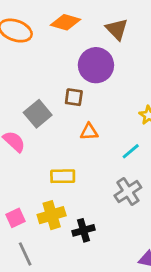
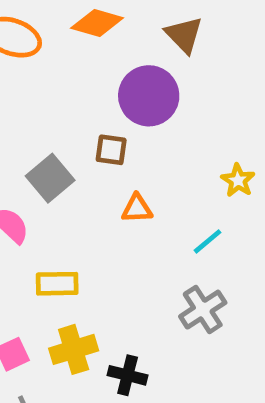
yellow rectangle: (63, 176) -> (57, 284), moved
black cross: (83, 230) -> (128, 375), turned 30

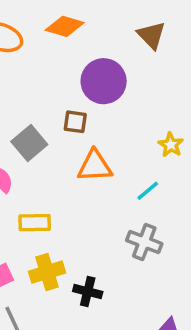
brown triangle: (184, 35) -> (151, 35), moved
orange triangle: (137, 209) -> (95, 166), size x1.5
gray cross: (203, 310) -> (144, 242), turned -36

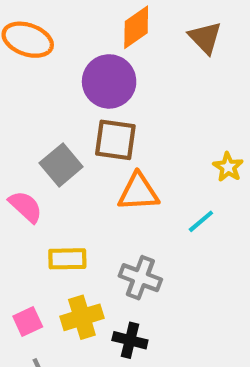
orange diamond: (65, 26) -> (136, 27), moved, turned -51
purple circle: (104, 81) -> (109, 81), moved
brown square: (75, 122) -> (115, 140), size x1.5
gray cross: (144, 242) -> (140, 278), moved

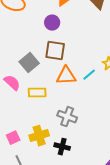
purple circle: (109, 81) -> (52, 23), size x0.6
cyan line: (201, 221) -> (89, 75), moved
yellow rectangle: (67, 259) -> (37, 93), moved

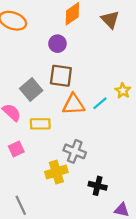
yellow cross: (39, 136) -> (56, 172), moved
pink square: (13, 138) -> (16, 149), moved
black cross: (62, 147) -> (98, 186), moved

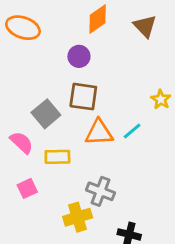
yellow star: (123, 91) -> (161, 99), moved

